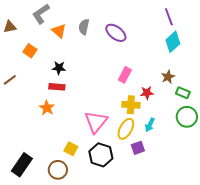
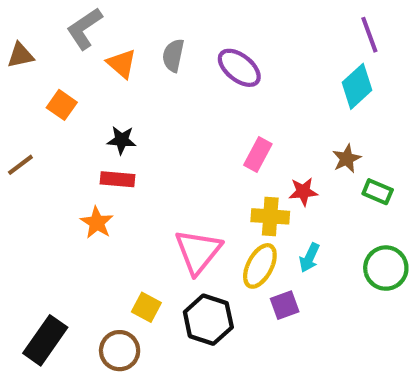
purple line: (169, 17) -> (369, 35), moved
green circle: (187, 117) -> (386, 268), moved

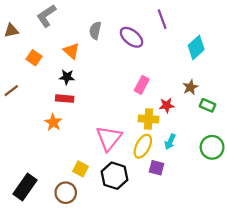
purple line: (369, 35) -> (162, 19), moved
orange triangle: (122, 64) -> (71, 51), moved
purple square: (285, 305) -> (156, 168), turned 35

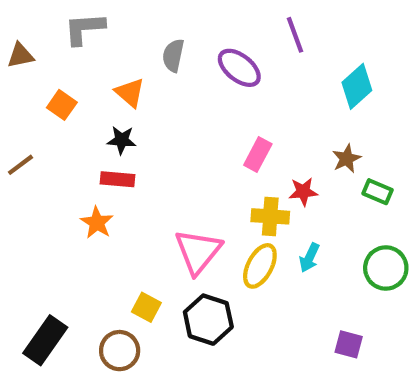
gray L-shape: (46, 16) -> (84, 29), turned 30
purple square: (156, 168) -> (349, 344), moved

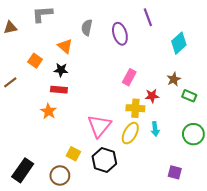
purple ellipse: (239, 68) -> (120, 34), turned 35
orange square: (62, 105) -> (35, 61), moved
cyan arrow: (309, 258) -> (155, 129), turned -32

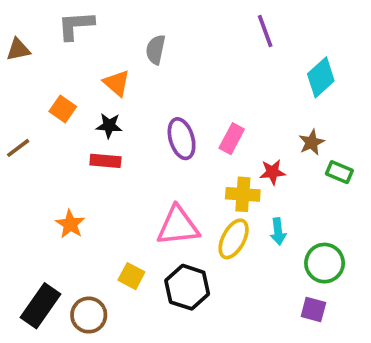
purple ellipse: (120, 34) -> (182, 139), moved
orange star: (49, 111) -> (70, 224), moved
pink triangle: (99, 126) -> (178, 226), turned 45
green circle: (193, 134) -> (325, 263), moved
brown circle: (60, 175) -> (89, 315), moved

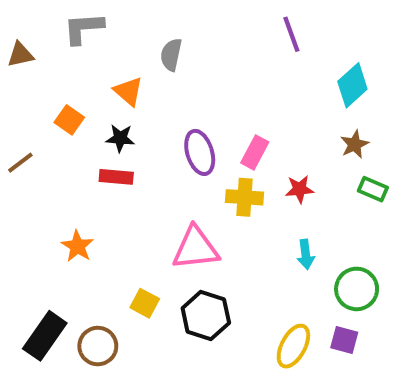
brown star: (312, 142) -> (355, 144), moved
yellow cross: (243, 194) -> (245, 197), moved
yellow ellipse: (234, 239) -> (293, 346), moved

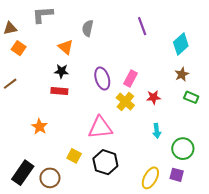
purple line: (291, 34) -> (142, 26), moved
orange square: (69, 120) -> (19, 48), moved
yellow cross: (245, 197) -> (125, 102), turned 36

